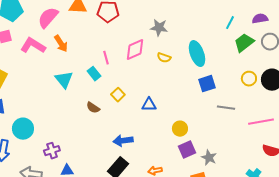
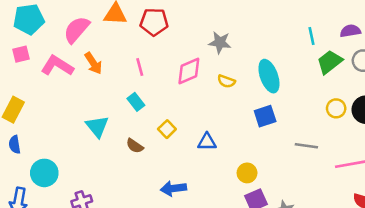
cyan line: (230, 23) -> (312, 36), turned -40
pink line: (106, 58) -> (140, 67), moved
cyan triangle: (64, 80) -> (97, 126), moved
blue square: (207, 84) -> (265, 116), moved

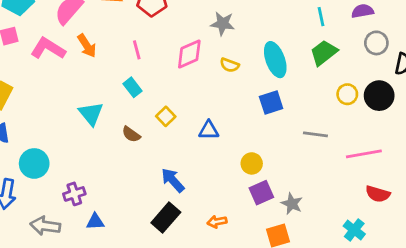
green trapezoid: (330, 62) -> (324, 53), moved
blue arrow: (173, 188) -> (173, 180), turned 55

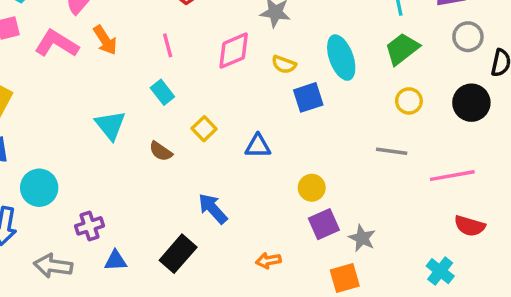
yellow circle: (347, 94) -> (409, 101), moved
blue square: (271, 103) -> (308, 97), moved
black rectangle: (166, 218) -> (178, 254), moved

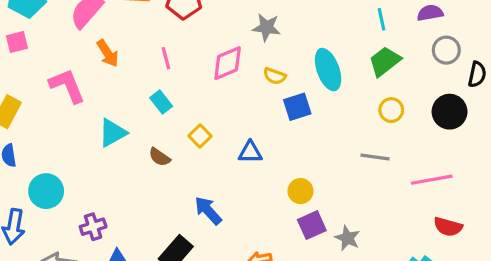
pink L-shape: (57, 44) -> (67, 86), moved, turned 36
cyan triangle: (110, 125) -> (113, 133), turned 40

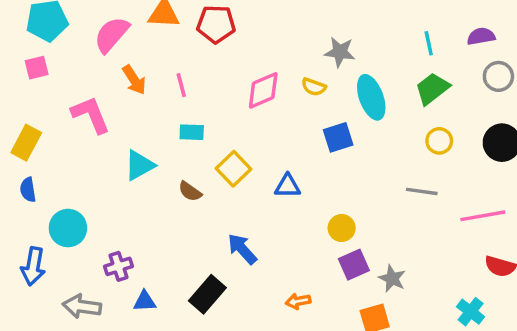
gray star: (266, 27) -> (340, 52), moved
pink line: (166, 58) -> (181, 85), moved
yellow semicircle: (275, 76) -> (314, 87), moved
cyan rectangle: (161, 102) -> (192, 132), turned -50
yellow square: (200, 136) -> (234, 169), size x1.4

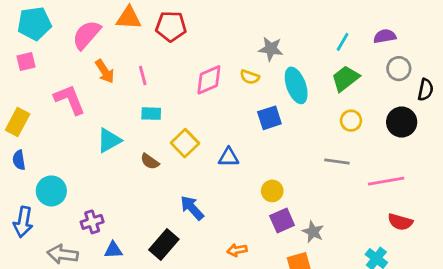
cyan line: (429, 43) -> (343, 42), turned 42

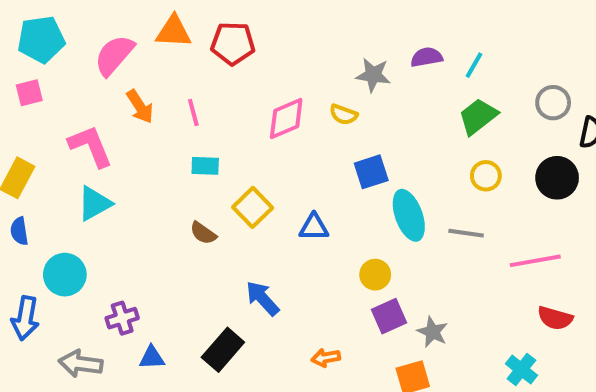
purple semicircle: (385, 36) -> (427, 57), moved
cyan ellipse: (296, 85) -> (409, 215), moved
cyan triangle: (109, 140) -> (94, 203), moved

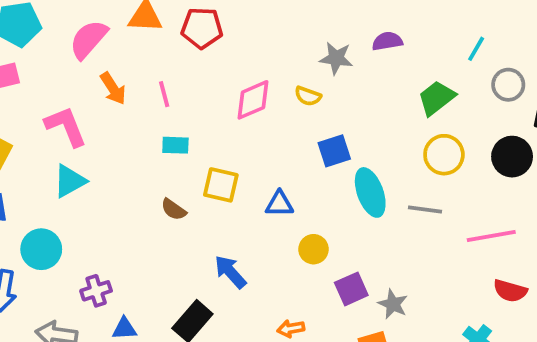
cyan line: (474, 65) -> (476, 49), moved
yellow circle: (486, 176) -> (444, 155), size x1.4
yellow square: (253, 207) -> (221, 185), turned -33
yellow circle: (375, 275) -> (314, 249), moved

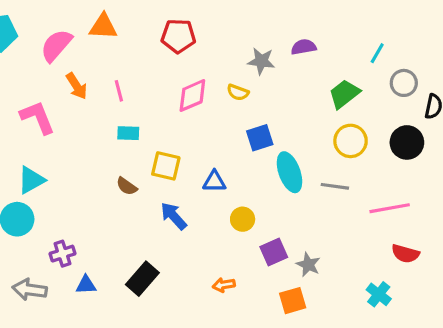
red pentagon: (202, 28) -> (178, 36), moved
cyan triangle: (70, 181) -> (31, 180), moved
blue arrow: (230, 272) -> (174, 216), moved

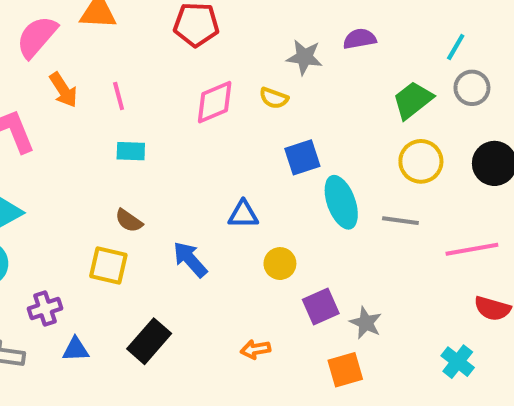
gray circle: (404, 83) -> (472, 88), moved
yellow square: (166, 166) -> (108, 266), moved

